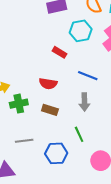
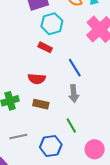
cyan hexagon: (81, 31) -> (52, 24), moved
blue line: (88, 76) -> (75, 68), turned 42

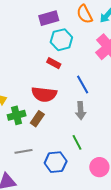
red semicircle: (37, 79) -> (44, 94), size x1.4
brown rectangle: (41, 104) -> (37, 119), moved, turned -70

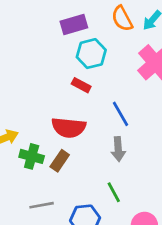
green cross: (17, 115) -> (32, 156), turned 30

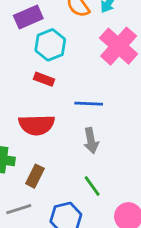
blue line: (121, 114) -> (89, 104), turned -50
brown rectangle: (60, 161) -> (35, 176), moved

